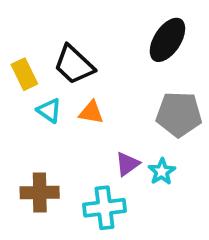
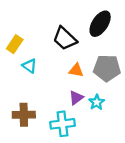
black trapezoid: (74, 65) -> (65, 38), moved
yellow rectangle: (24, 74) -> (15, 44), turned 60
orange triangle: (91, 112) -> (76, 70), moved

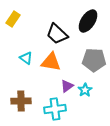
yellow rectangle: (15, 44) -> (13, 19), moved
orange triangle: (76, 70) -> (51, 62), moved, size x1.5

